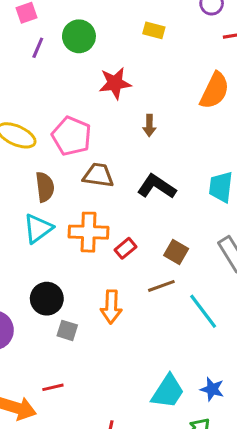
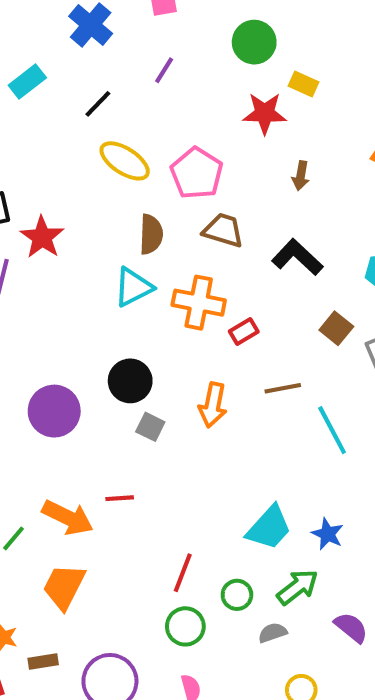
yellow rectangle: (154, 30) -> (304, 84), moved
green circle: (79, 36) -> (254, 42), moved
purple line: (38, 48) -> (164, 70), moved
brown square: (176, 252) -> (336, 328), moved

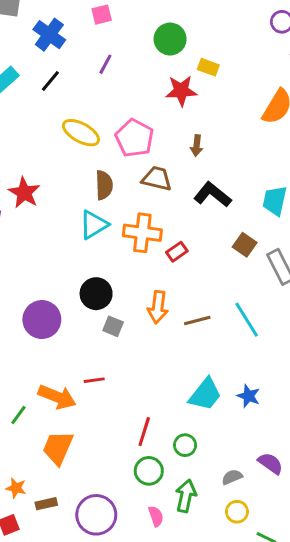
black line: (98, 104) -> (50, 81), moved
brown arrow: (301, 176) -> (197, 146), moved
brown line: (283, 388) -> (197, 320), moved
green arrow: (297, 587) -> (186, 496), moved, turned -36
gray semicircle: (273, 633) -> (232, 477), moved

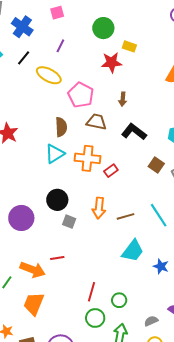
yellow ellipse: (81, 133) -> (49, 75), moved
cyan trapezoid: (205, 394) -> (133, 251), moved

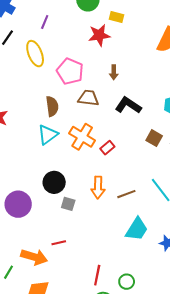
yellow ellipse: (49, 75) -> (35, 54), turned 45
orange cross: (88, 158) -> (82, 137), turned 30

